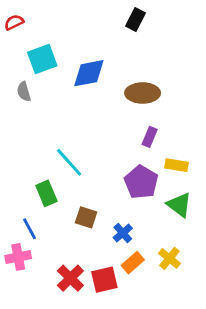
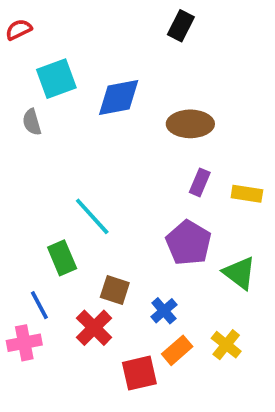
yellow rectangle: (177, 165) -> (247, 194), moved
red cross: (70, 278) -> (94, 328), moved

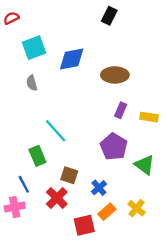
gray semicircle: (32, 122) -> (32, 83), moved

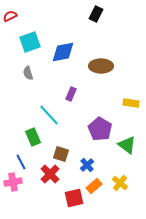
purple rectangle: (121, 110) -> (71, 94), moved

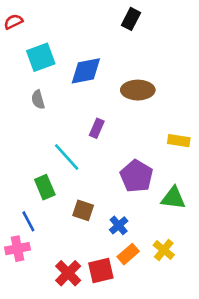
green triangle: (127, 145) -> (173, 198), turned -30
red cross: (50, 174) -> (68, 273), moved

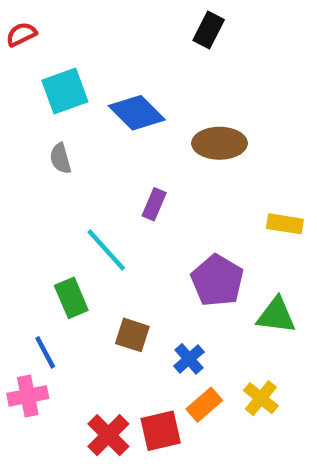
blue diamond: (86, 71) -> (137, 113), turned 56

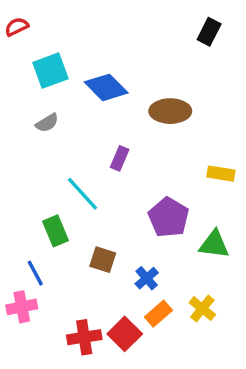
black rectangle: (209, 30) -> (209, 32), moved
gray semicircle: (60, 158) -> (47, 123), turned -105
red square: (161, 431) -> (125, 334), turned -32
red cross: (108, 435) -> (84, 337), turned 36

